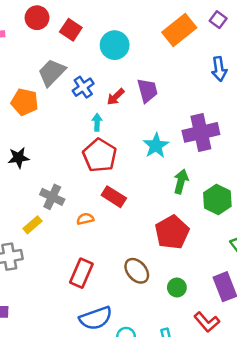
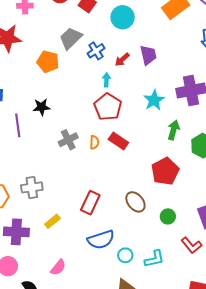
gray cross: (52, 197) -> (68, 140), turned 36
orange semicircle: (85, 219) -> (94, 142), moved, turned 104
yellow rectangle: (33, 225) -> (52, 221), moved

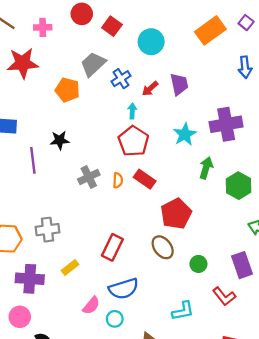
red pentagon: (165, 171) -> (176, 214), moved
cyan circle: (125, 255) -> (115, 319), moved
pink semicircle: (58, 267) -> (91, 306), moved

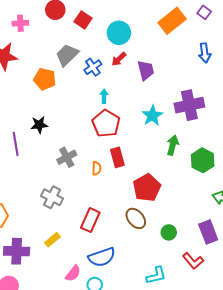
red arrow: (150, 89) -> (119, 59), moved
red rectangle: (145, 179) -> (117, 157), turned 42
orange semicircle: (118, 180) -> (97, 168), moved
gray cross: (48, 230) -> (52, 197), moved, turned 35

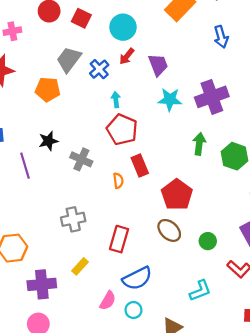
cyan star: (152, 116) -> (170, 100), moved, turned -30
gray cross: (67, 157) -> (81, 159), moved, turned -30
gray cross: (52, 197) -> (73, 219), turned -30

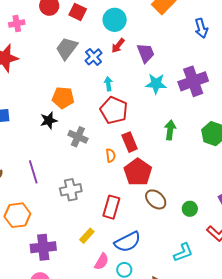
orange pentagon: (48, 89) -> (63, 98), moved
green arrow: (199, 144) -> (170, 130), moved
purple line: (25, 166) -> (33, 172), moved
red pentagon: (177, 195) -> (138, 172), moved
yellow rectangle: (80, 266) -> (87, 236), moved

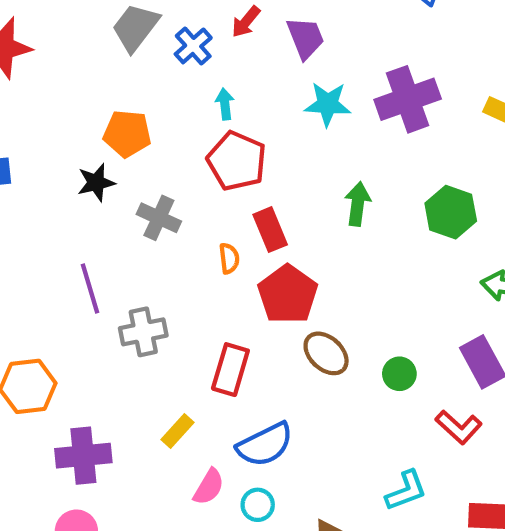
purple line: (33, 172) -> (90, 288), moved
cyan L-shape: (183, 253) -> (406, 491), moved

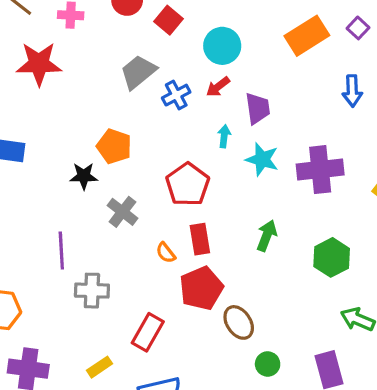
cyan arrow: (225, 104) -> (224, 136), moved
orange semicircle: (229, 258) -> (166, 253), turned 135
brown ellipse: (326, 353) -> (239, 322), moved

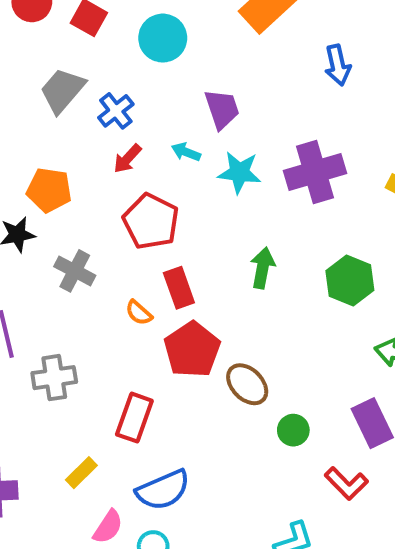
red arrow: (218, 87) -> (127, 159), moved
cyan arrow: (224, 136) -> (186, 152), turned -65

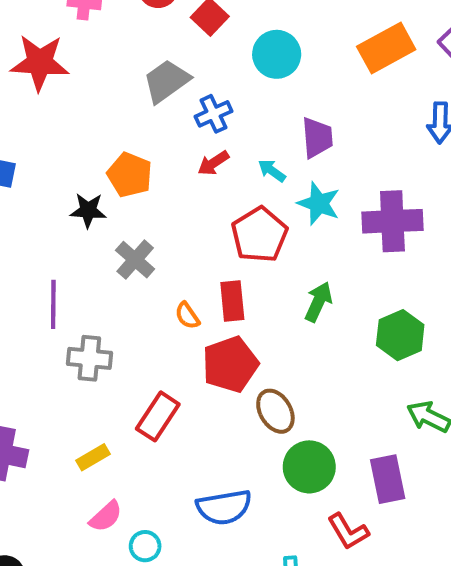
red pentagon: (151, 221) -> (259, 235), moved
green circle: (293, 430) -> (309, 467), size x1.6
blue semicircle: (163, 490) -> (224, 507), moved

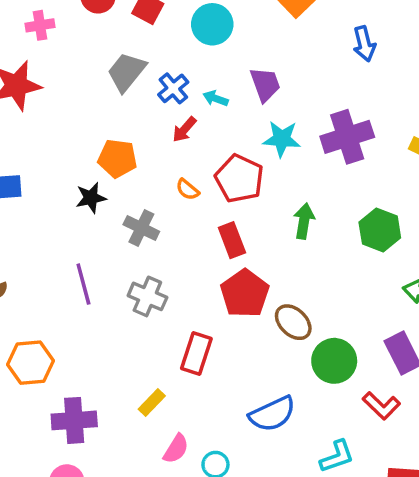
cyan arrow: (272, 171) -> (216, 98), moved
orange semicircle: (187, 316) -> (187, 189), moved
gray cross: (89, 358) -> (147, 296), moved, turned 33

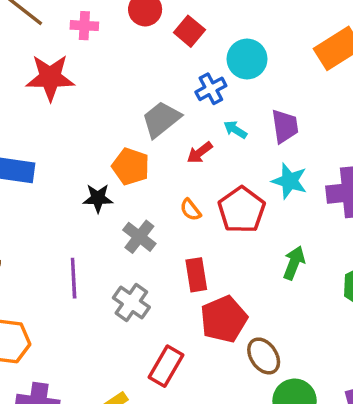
gray trapezoid: (127, 72) -> (161, 119), moved
blue cross: (173, 88) -> (211, 89), moved
red rectangle: (232, 240) -> (196, 275), moved

